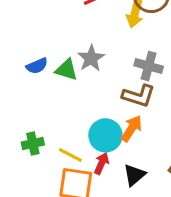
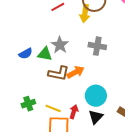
brown L-shape: (139, 96) -> (59, 73), moved
orange arrow: (132, 129) -> (76, 72), moved, turned 36
cyan circle: (105, 135) -> (96, 96), moved

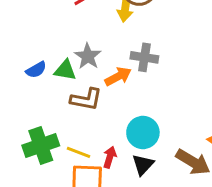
orange arrow: (76, 72) -> (118, 76), moved
green cross: (28, 104) -> (41, 145), size x1.6

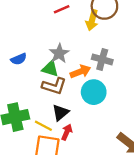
green triangle: (65, 70) -> (50, 69), moved
cyan circle: (143, 132) -> (94, 92), moved
black triangle: (143, 165) -> (60, 113), moved

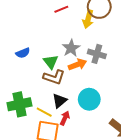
gray star: (59, 53) -> (71, 48), moved
green triangle: (50, 69) -> (51, 62), turned 35
cyan circle: (94, 92) -> (89, 99), moved

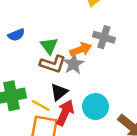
gray star: (71, 48) -> (74, 64), moved
cyan circle: (89, 99) -> (95, 107), moved
red arrow: (65, 118) -> (65, 113), size x1.5

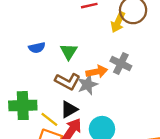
green triangle: (49, 46) -> (69, 52), moved

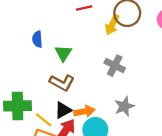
blue semicircle: (37, 48) -> (37, 39), moved, turned 98
orange arrow: (97, 72) -> (84, 111), moved
gray star: (87, 85) -> (124, 106), moved

